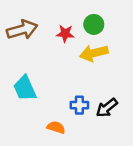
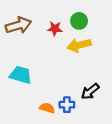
cyan trapezoid: (25, 88) -> (21, 75), turned 130
blue cross: (79, 105) -> (67, 105), moved

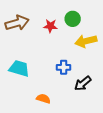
yellow arrow: (79, 45) -> (86, 41), moved
blue cross: (67, 105) -> (64, 67), moved

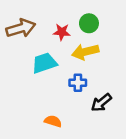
yellow arrow: (86, 41) -> (85, 52), moved
cyan trapezoid: (19, 68) -> (44, 63), moved, turned -35

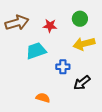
green circle: (89, 23) -> (80, 19), moved
yellow arrow: (85, 52) -> (84, 44), moved

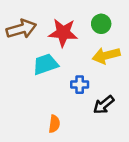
red star: (50, 26) -> (63, 33), size x1.6
orange semicircle: (43, 98) -> (54, 124), turned 80

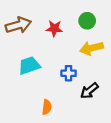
red star: (63, 33) -> (54, 28), size x0.7
cyan trapezoid: (45, 64) -> (29, 66), moved

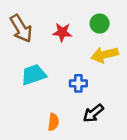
brown arrow: (18, 25) -> (21, 29), turned 75
black arrow: (89, 91) -> (93, 113), moved

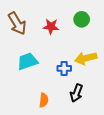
yellow arrow: (105, 55) -> (86, 58), moved
black arrow: (93, 113) -> (76, 93), turned -30

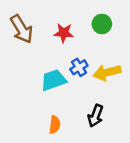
cyan trapezoid: (27, 61) -> (53, 80), moved
blue cross: (64, 68) -> (79, 67), moved, turned -32

